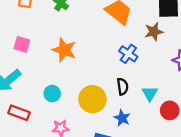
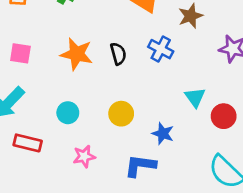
black semicircle: (123, 87) -> (118, 54), moved
yellow circle: (92, 99) -> (121, 114), size x0.7

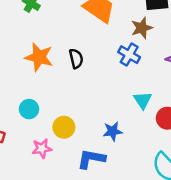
blue cross: (161, 49) -> (129, 55), moved
yellow circle: (121, 114) -> (64, 127), moved
blue star: (163, 134) -> (113, 131), turned -30

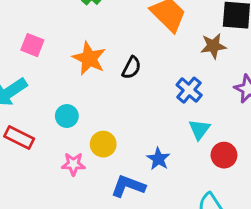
blue cross: (129, 55) -> (189, 90), moved
black semicircle: (76, 59) -> (131, 68), turned 30
blue star: (113, 131) -> (158, 159), turned 30

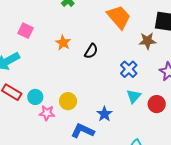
orange star: (89, 58) -> (63, 43), size x0.7
cyan circle: (67, 116) -> (35, 97), moved
red circle: (224, 155) -> (157, 104), moved

